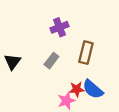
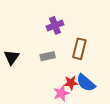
gray rectangle: (51, 61) -> (48, 56), turned 40

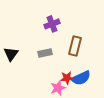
blue semicircle: (86, 83) -> (81, 78), turned -66

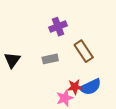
brown rectangle: (75, 46) -> (84, 51), turned -48

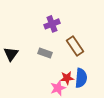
gray rectangle: (50, 59) -> (45, 53), turned 32
blue semicircle: (90, 87) -> (81, 78), turned -60

